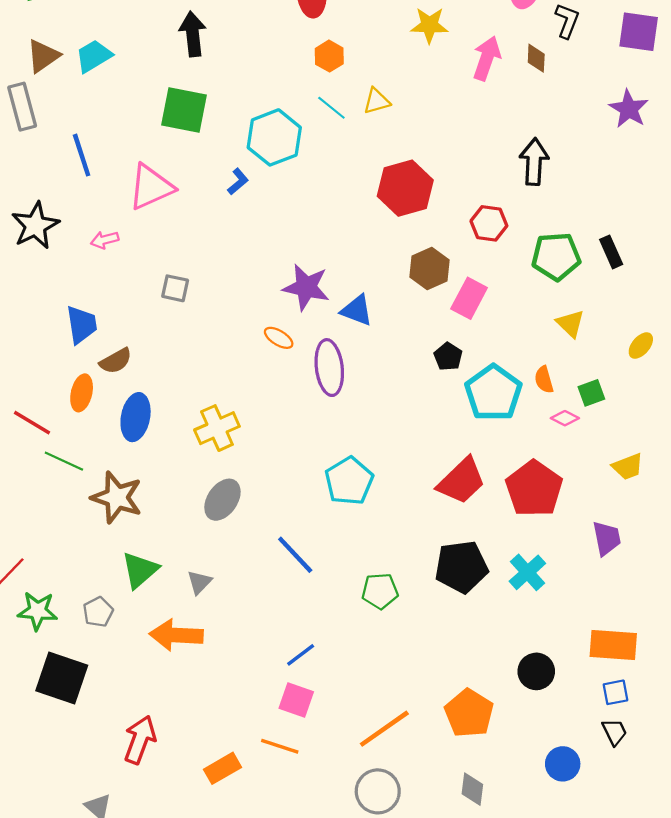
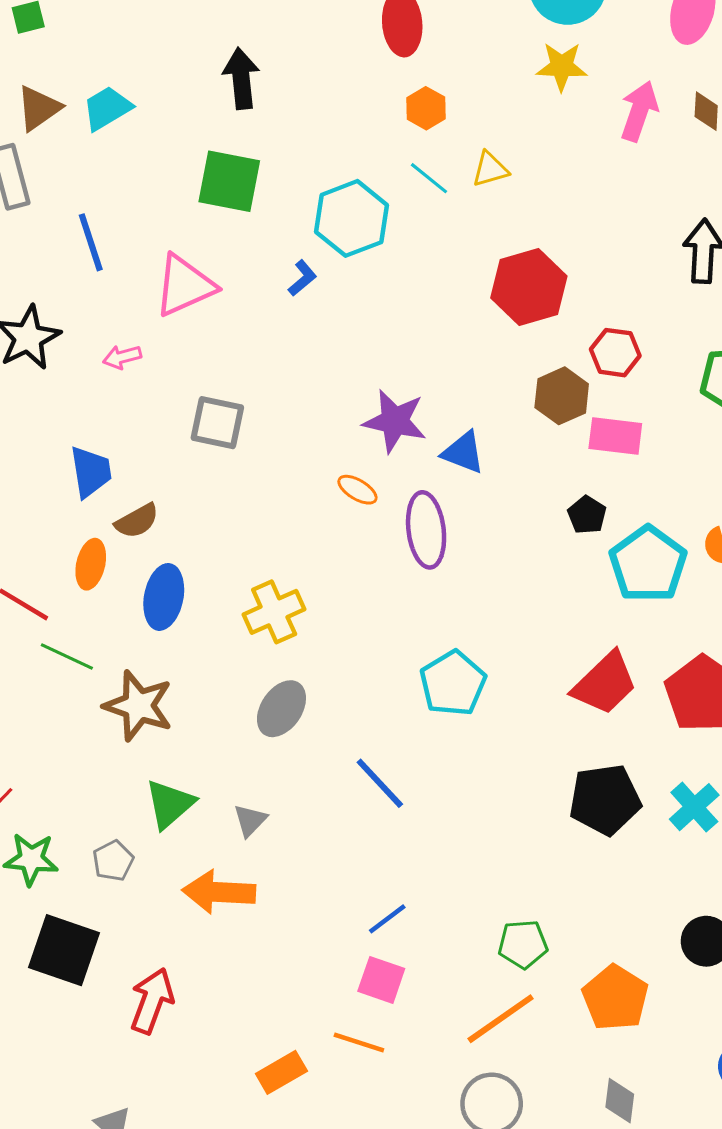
red hexagon: (489, 223) -> (615, 353), moved
gray square: (175, 288) -> (217, 423), size x1.4
pink rectangle: (469, 298) -> (615, 436), turned 69
green pentagon: (380, 591) -> (523, 944), moved
red arrow: (140, 740) -> (152, 1001), moved

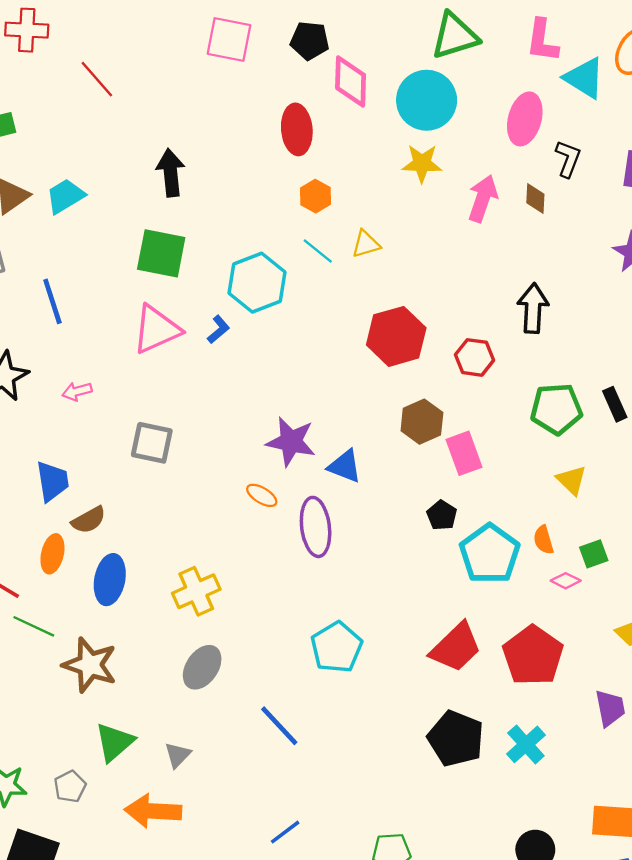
pink triangle: (185, 286) -> (157, 329), moved
red hexagon: (615, 353) -> (475, 357), moved
pink rectangle: (615, 436) -> (464, 453), turned 63
black pentagon: (605, 800) -> (456, 739), turned 30

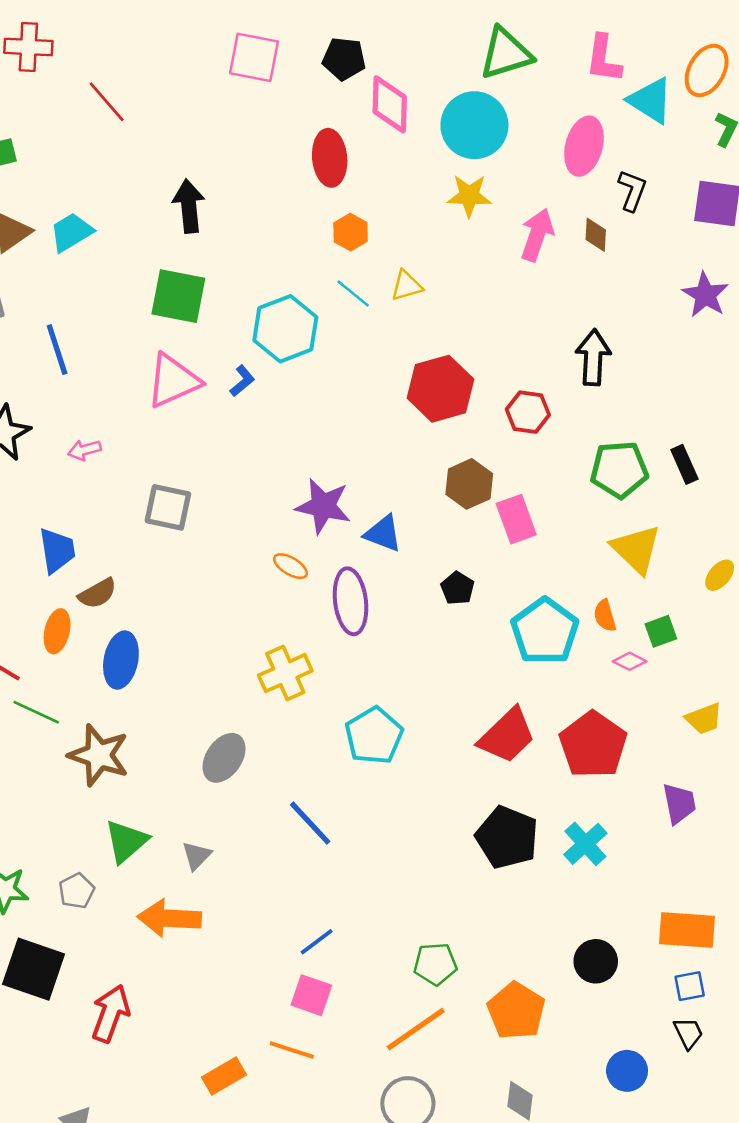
yellow triangle: (572, 480) -> (636, 549), size x1.5
black pentagon: (442, 515) -> (457, 588), moved
yellow cross: (196, 591) -> (285, 673), moved

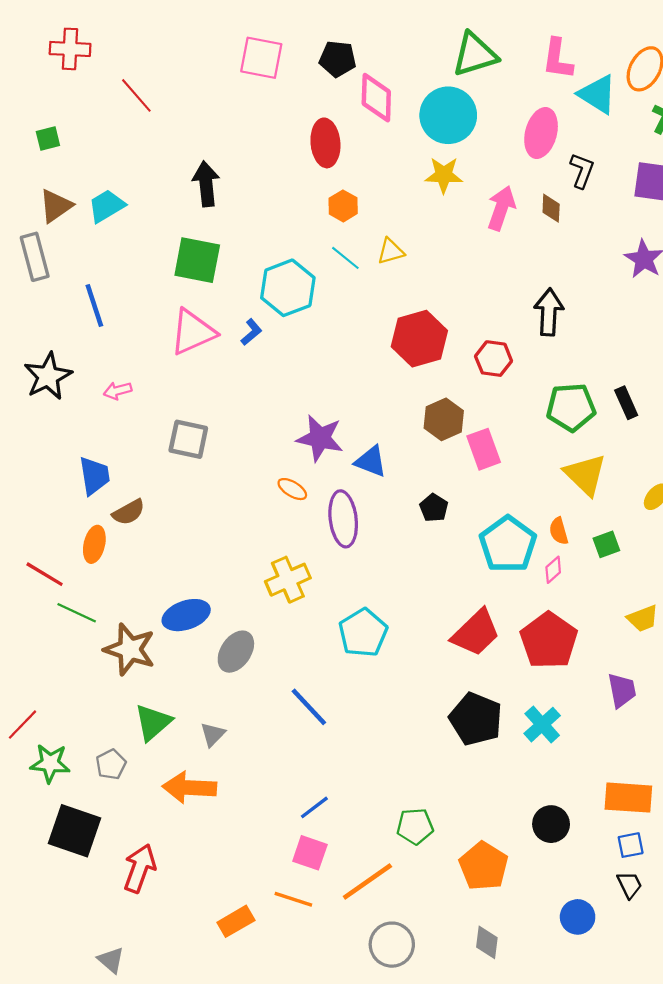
blue ellipse: (121, 660) -> (186, 615), moved, turned 60
pink diamond: (630, 661) -> (553, 570), moved, turned -68
orange line: (416, 1029) -> (367, 882), moved

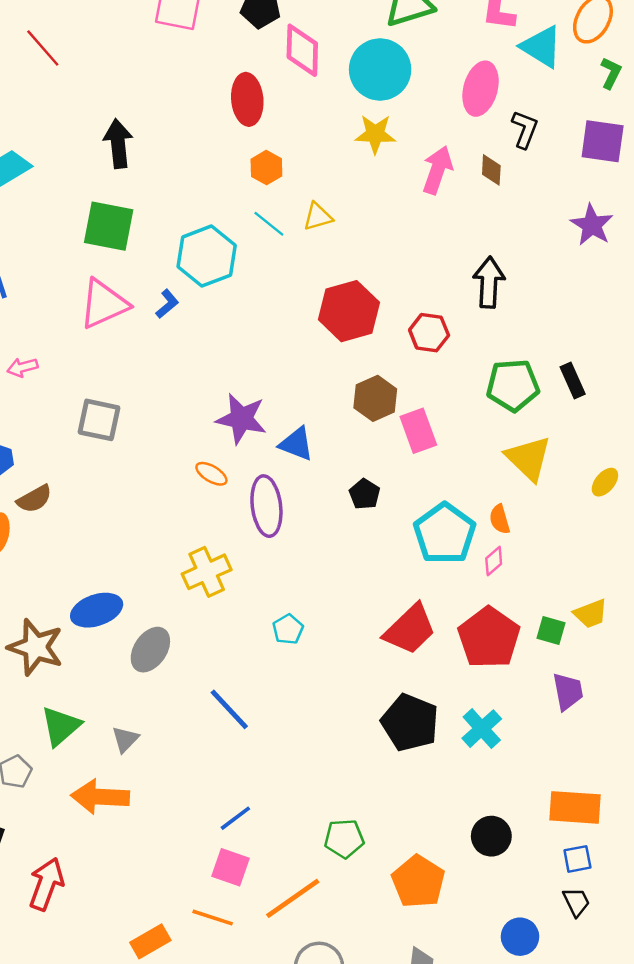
green square: (606, 544) -> (551, 630), moved, turned 36
cyan pentagon: (363, 633) -> (288, 629), size x0.6

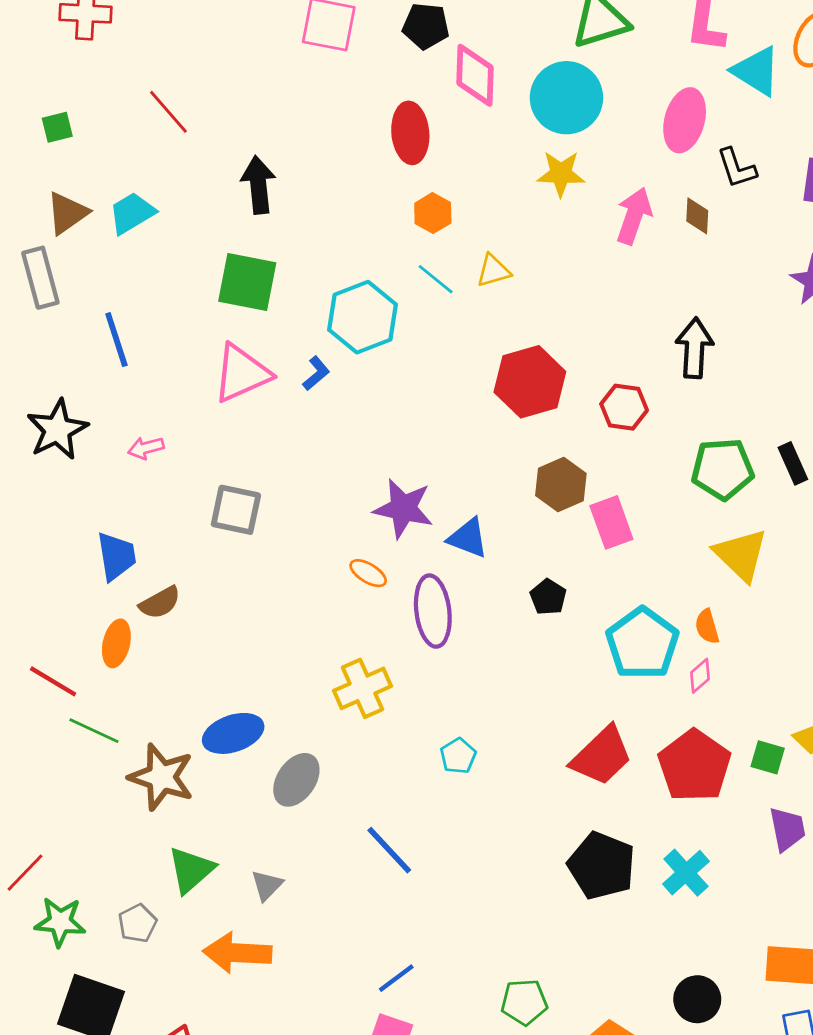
red line: (43, 48) -> (168, 112), moved
black L-shape: (525, 129) -> (737, 168), turned 141

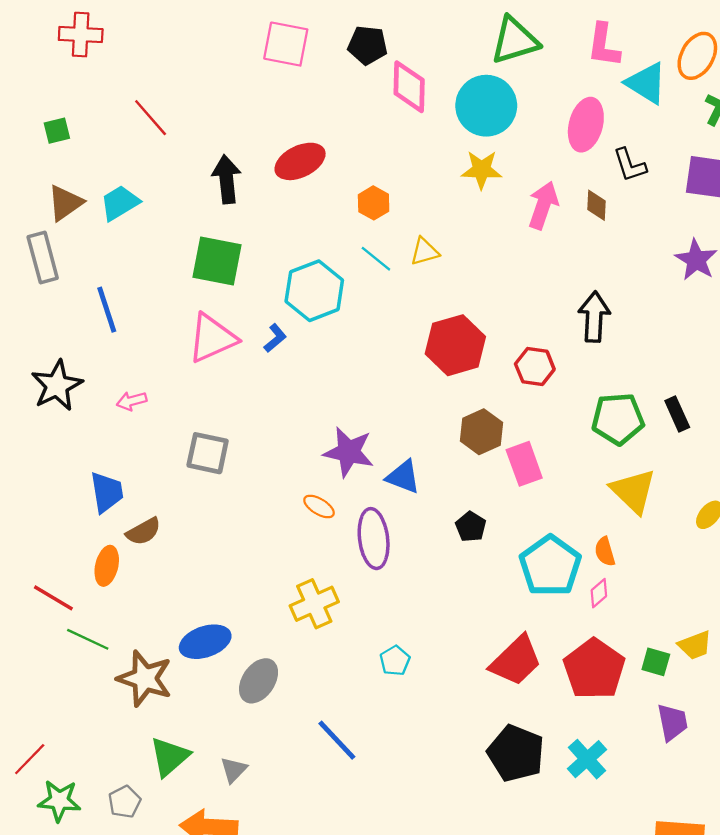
red ellipse: (410, 133) -> (300, 161), moved, turned 69

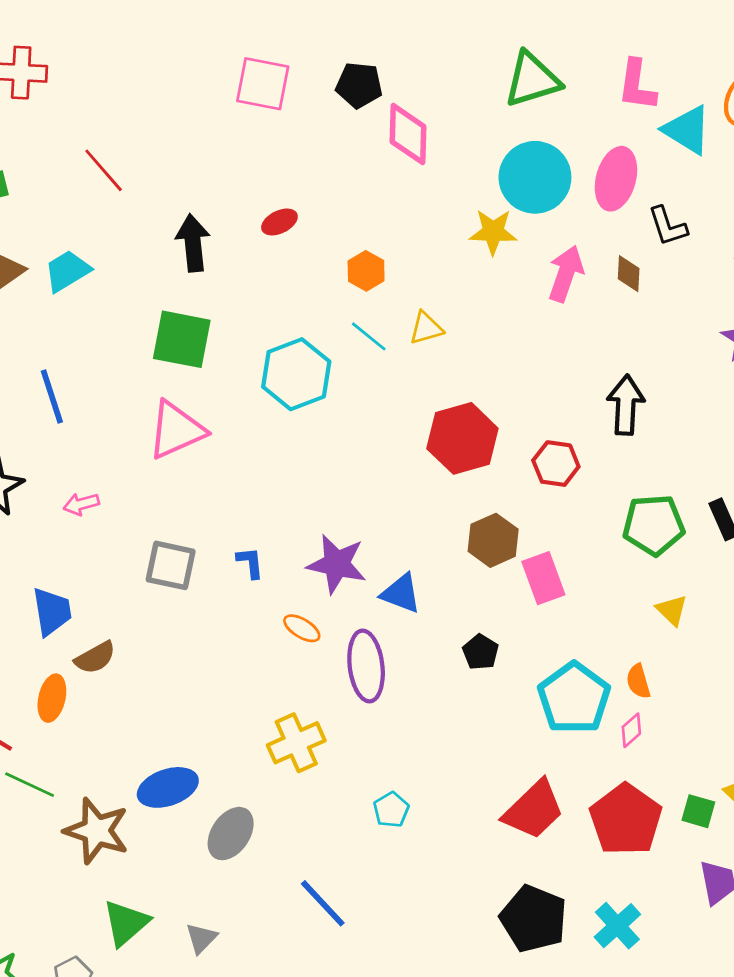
cyan circle: (486, 106) -> (535, 177), moved
red ellipse: (300, 161) -> (279, 222), size x0.6
blue L-shape: (275, 338) -> (250, 563), moved, turned -56
yellow triangle: (633, 491) -> (672, 610), size x0.6

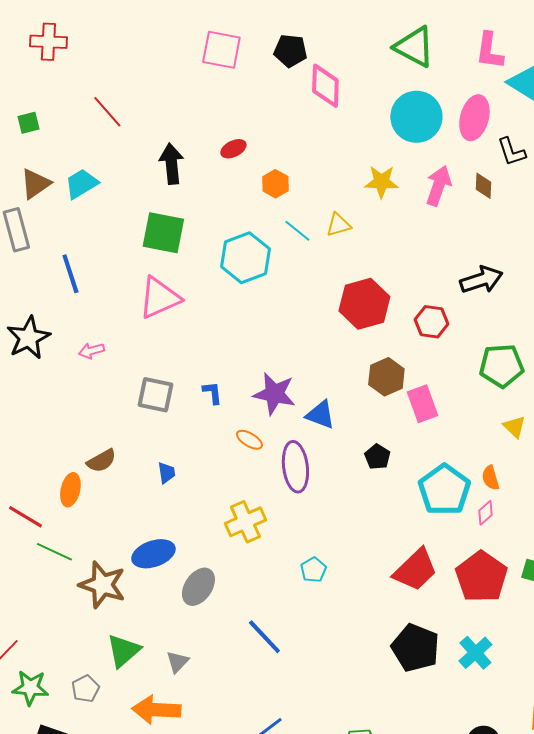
green triangle: (532, 80) -> (414, 47), turned 45
yellow star: (493, 232) -> (381, 182), moved
orange hexagon: (366, 271) -> (275, 184), moved
black arrow: (626, 405) -> (481, 280), turned 69
blue trapezoid: (52, 612) -> (166, 473), moved, size x0.6

